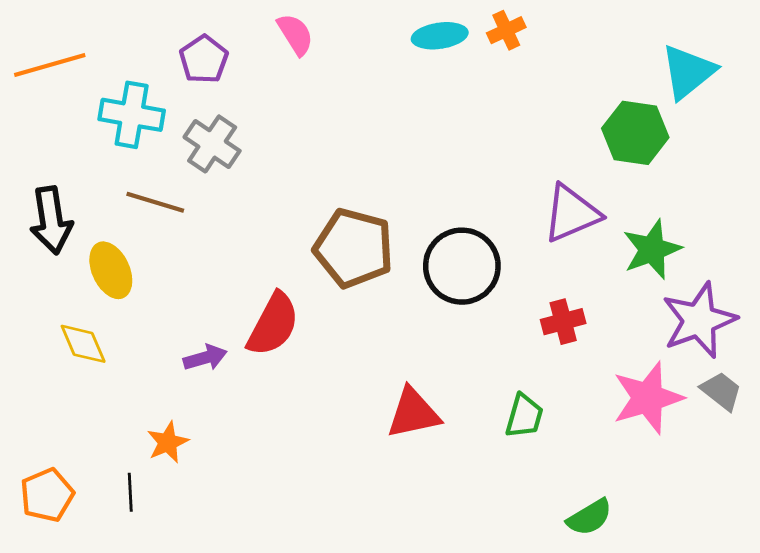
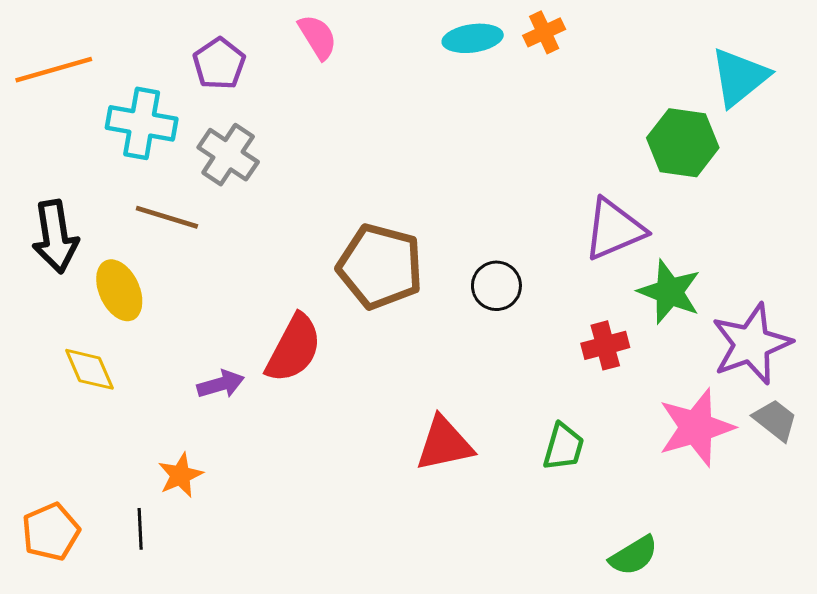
green star: (652, 249) -> (669, 292), moved, turned -30
black circle: (462, 266) -> (496, 286), size x0.6

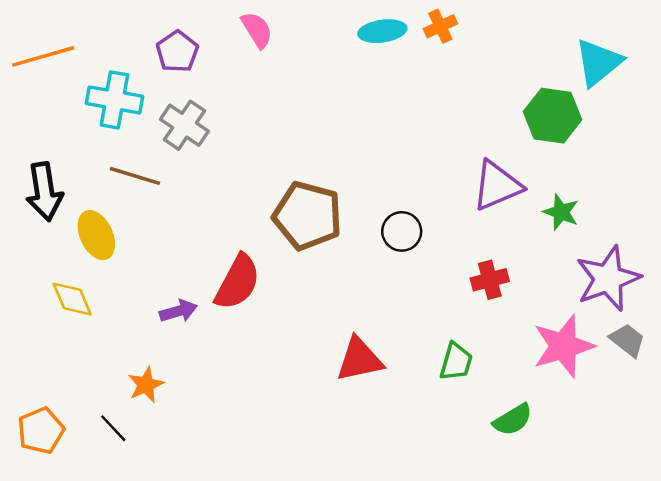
green star: (669, 292) -> (561, 212), moved, size x0.7
black line: (140, 529) -> (113, 428), turned -40
green semicircle: (634, 556) -> (513, 420), moved

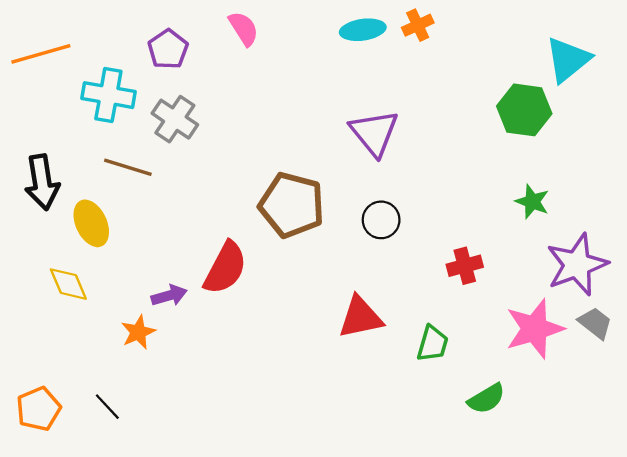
purple triangle: (497, 186) -> (374, 133), moved, turned -46
red triangle: (359, 359) -> (360, 317), moved
orange star: (146, 385) -> (138, 332), moved

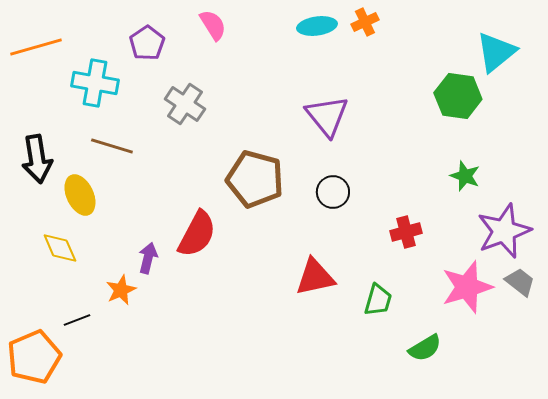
gray cross: (175, 119) -> (185, 104), moved
purple arrow: (169, 296) -> (148, 258), turned -60
black line: (107, 407) -> (77, 320), moved, turned -68
orange pentagon: (39, 409) -> (34, 357), size x1.4

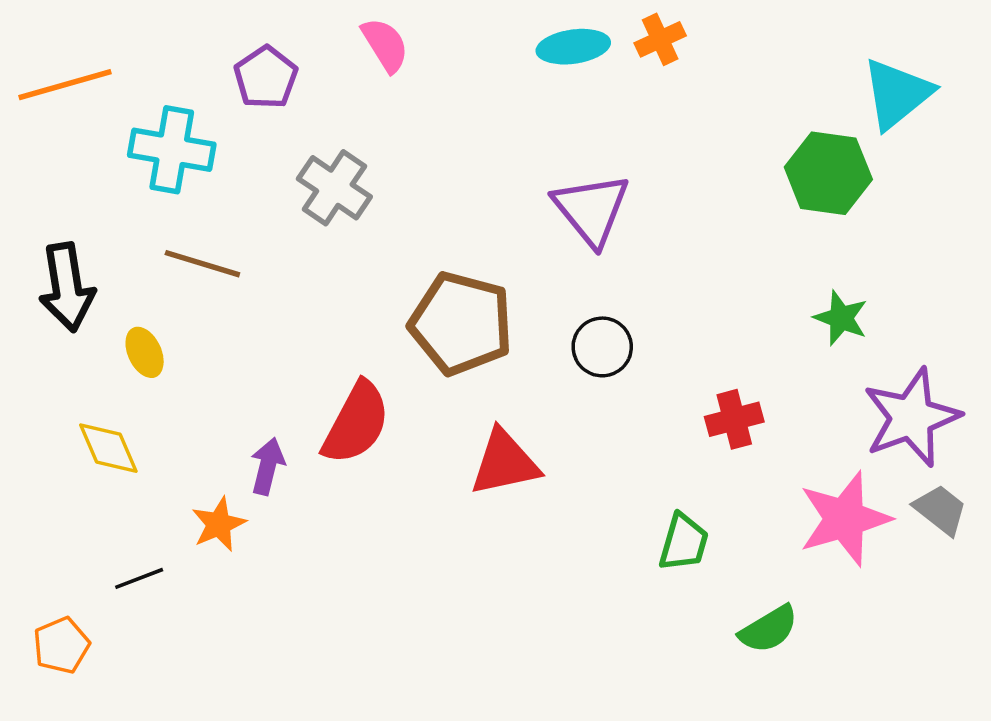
yellow ellipse: (80, 195) -> (145, 352), size x0.7
red triangle: (315, 277) -> (505, 463), moved
orange pentagon: (34, 357) -> (61, 645), size x0.6

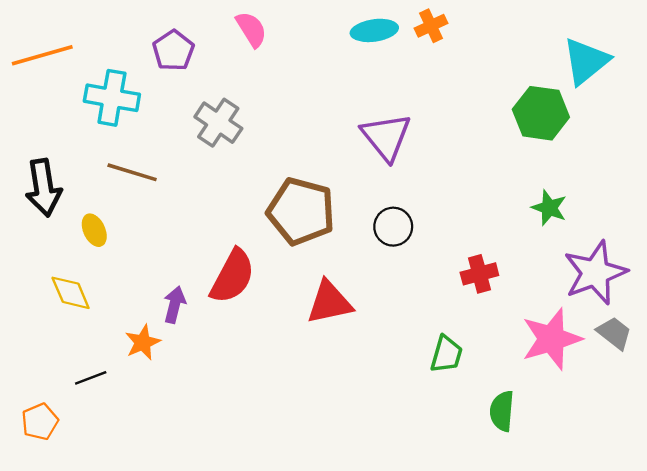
green semicircle: (769, 629) -> (502, 411), turned 126

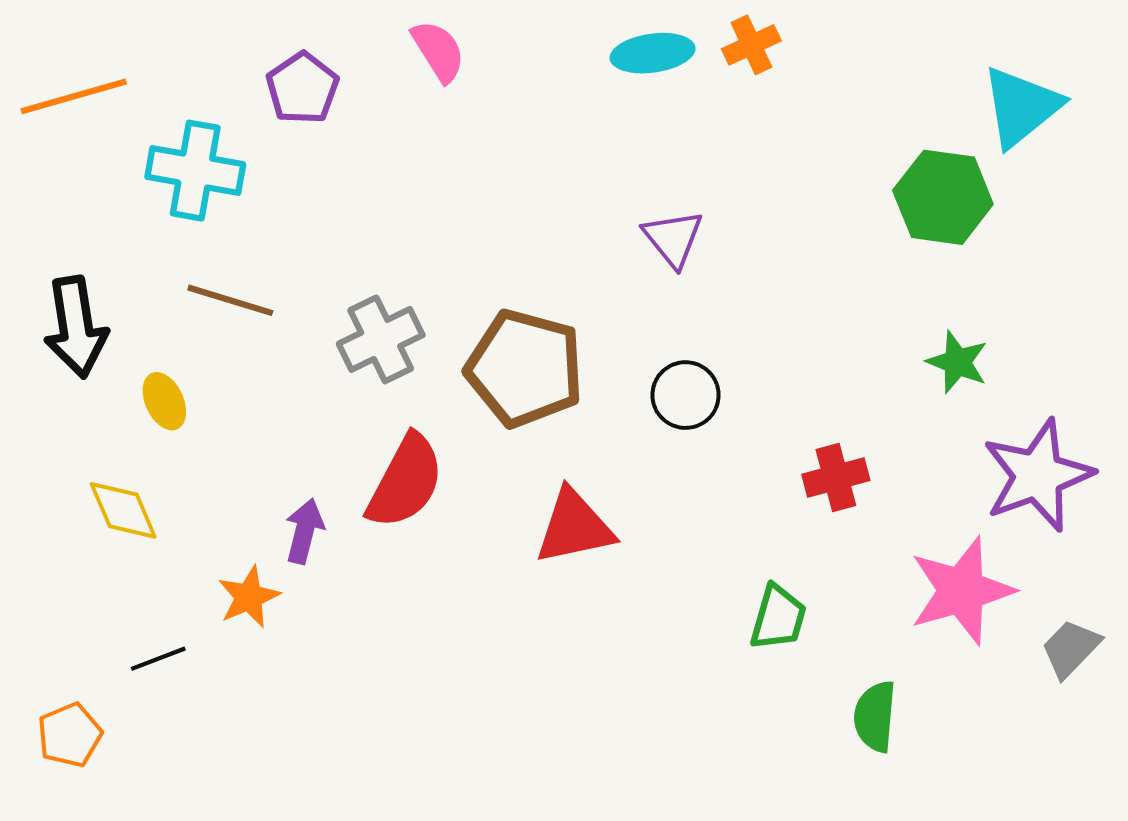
gray cross: (218, 123) -> (381, 339), moved, turned 30
purple triangle: (386, 137) -> (673, 239), size x0.7
gray trapezoid: (614, 333) -> (1071, 648), moved, turned -84

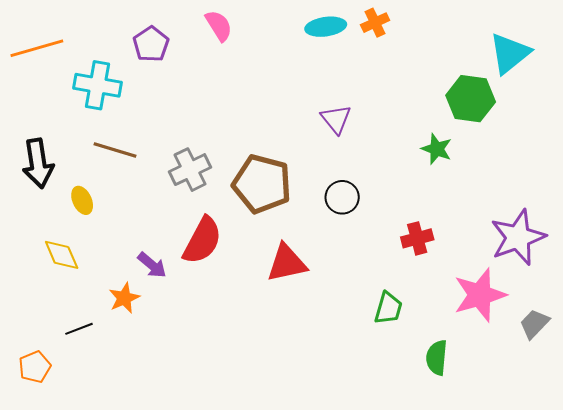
green star: (957, 362) -> (437, 149), moved
purple arrow: (304, 531) -> (152, 265), turned 116

